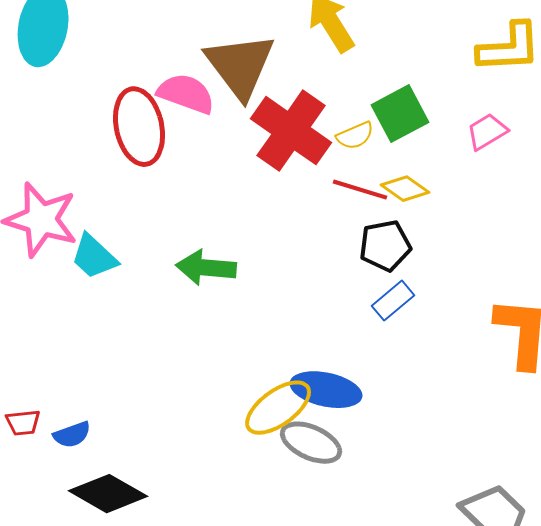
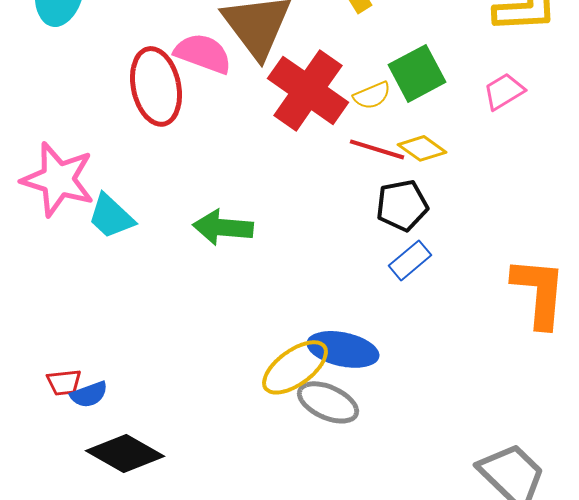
red trapezoid: (23, 423) -> (64, 382), moved

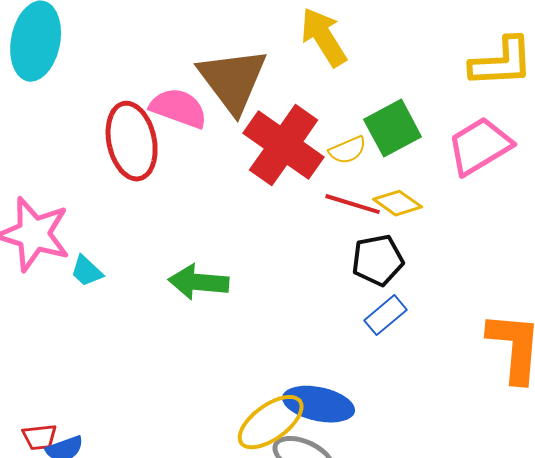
pink trapezoid: (504, 91) -> (480, 146), size x1.6
cyan trapezoid: (111, 216) -> (87, 271), size x0.7

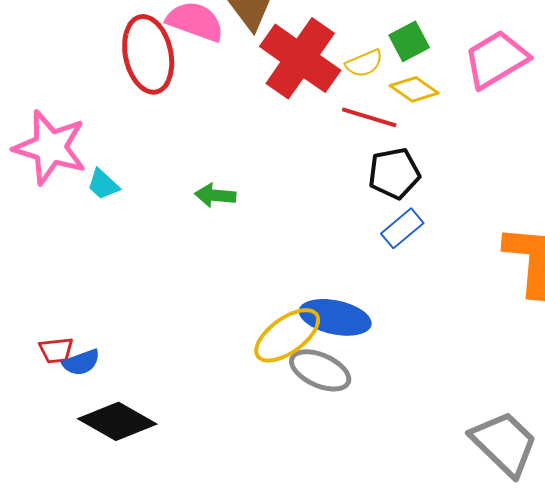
green square: (393, 128) -> (409, 41), size x0.7
yellow diamond: (398, 203) -> (414, 89), moved
green arrow: (199, 282) -> (215, 195), size x0.7

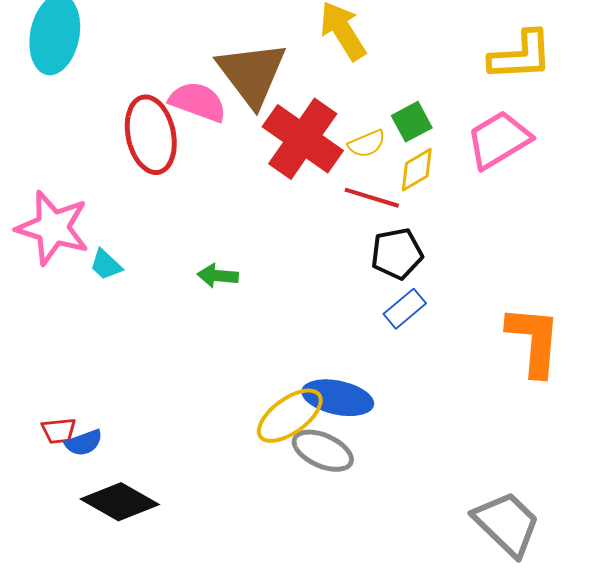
yellow diamond: (414, 89) -> (417, 170), turned -66

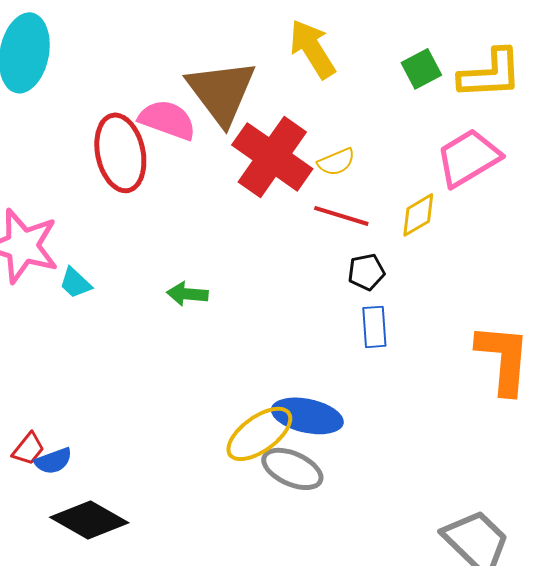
green square: (412, 122) -> (421, 69), moved
yellow diamond: (417, 170) -> (418, 215), moved
black pentagon: (397, 254) -> (366, 272), size x0.7
blue rectangle: (405, 309) -> (374, 327), turned -54
red trapezoid: (59, 431) -> (28, 449), turned -45

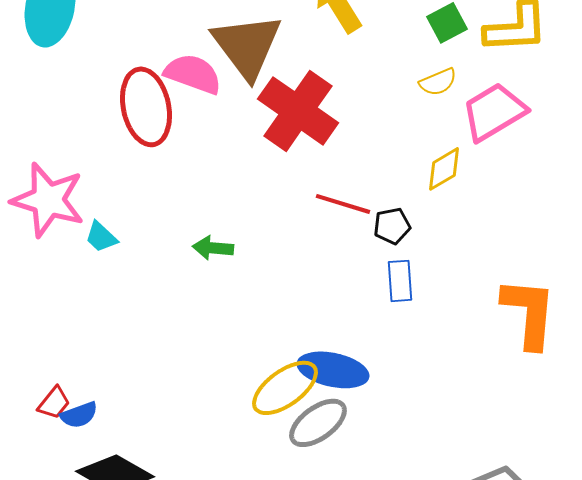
yellow semicircle: (336, 162) -> (438, 82), moved
red line: (341, 216) -> (343, 204), moved
gray ellipse: (292, 469) -> (318, 423), turned -60

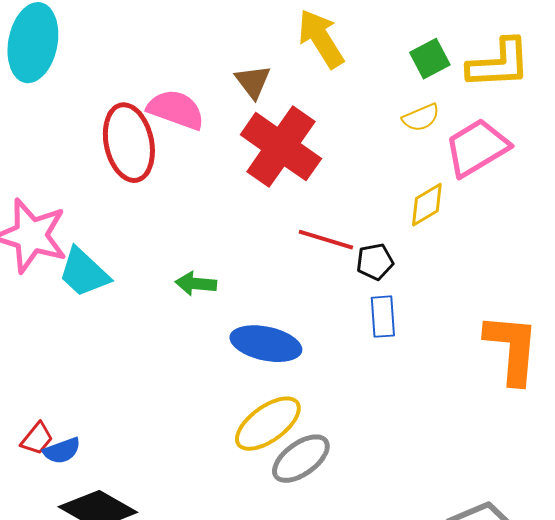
brown triangle: (247, 46) -> (253, 82), moved, size x0.5
cyan trapezoid: (101, 237) -> (84, 273), size x1.6
blue ellipse: (333, 370) -> (266, 344), moved

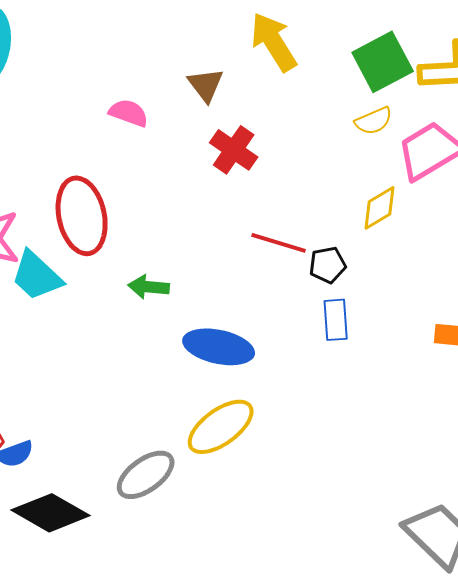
green square: (430, 59) -> (383, 62), size x1.5
pink semicircle: (176, 110) -> (129, 113), size x0.7
red ellipse: (129, 143) -> (82, 216), moved
red cross: (281, 147) -> (234, 150), size x0.6
gray ellipse: (301, 459) -> (146, 475), moved

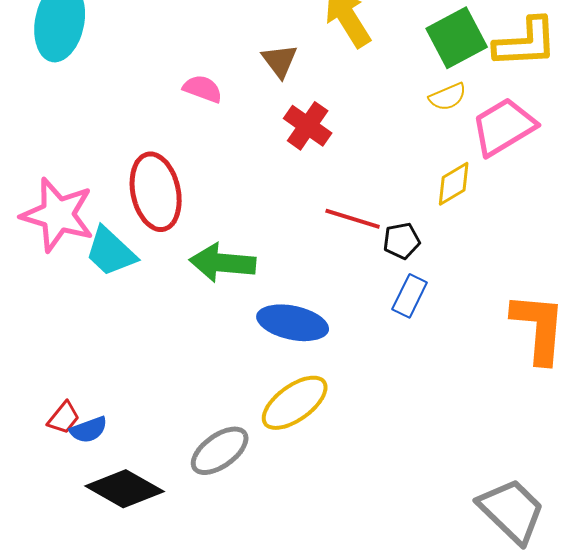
green arrow: (149, 287) -> (223, 263), size x1.6
blue rectangle: (336, 320) -> (410, 296), turned 30

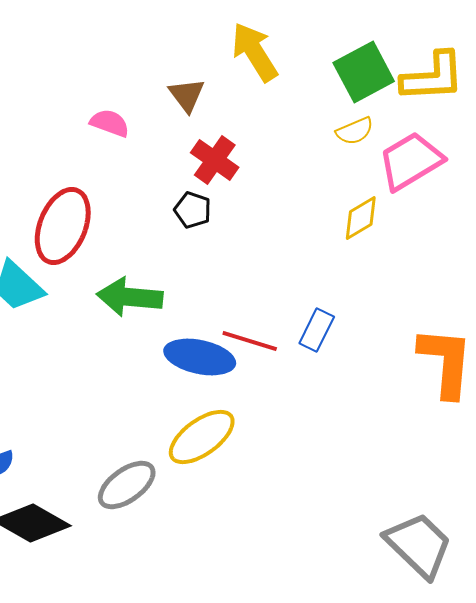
red ellipse: (156, 192) -> (63, 226), turned 34
red line: (353, 219) -> (250, 341), moved
black pentagon: (402, 241) -> (193, 210), moved, turned 30

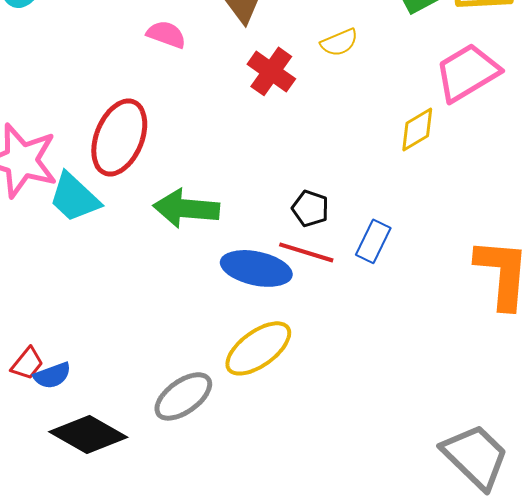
yellow semicircle: (355, 131) -> (339, 42), moved
black pentagon: (193, 210) -> (310, 208), moved

